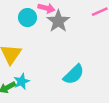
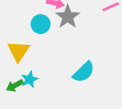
cyan circle: (27, 18) -> (41, 24), moved

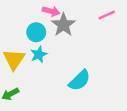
cyan star: (30, 79) -> (39, 54), moved

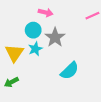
gray star: (63, 25) -> (55, 37), moved

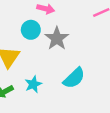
cyan star: (35, 49) -> (33, 84), moved

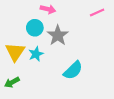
cyan star: (33, 84) -> (36, 54), moved

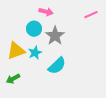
yellow triangle: (15, 52) -> (16, 51), turned 36
cyan semicircle: (73, 70) -> (57, 66), moved

